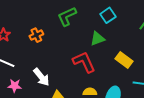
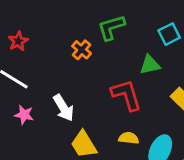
orange cross: (36, 35) -> (82, 50), moved, turned -32

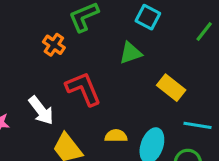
cyan square: (169, 34) -> (148, 17), turned -30
red L-shape: (126, 95) -> (83, 89), moved

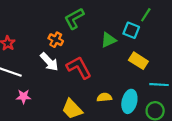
cyan square: (148, 17) -> (131, 30), moved
green line: (204, 31) -> (146, 15), moved
white arrow: (41, 110) -> (49, 62), moved

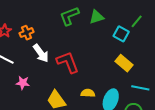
orange cross: (56, 40) -> (27, 33), moved, turned 32
green triangle: (108, 40) -> (97, 17), moved
pink star: (24, 97) -> (23, 83), moved

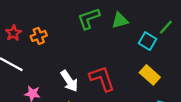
white arrow: (41, 53) -> (69, 81), moved
red L-shape: (68, 62) -> (102, 79), moved

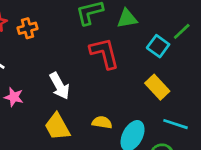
red L-shape: (102, 79) -> (104, 53), moved

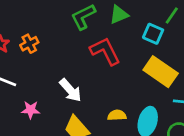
yellow rectangle: (157, 87) -> (161, 72), size x1.4

